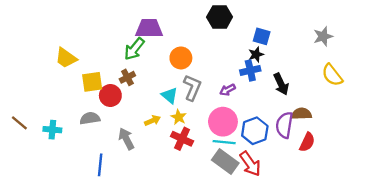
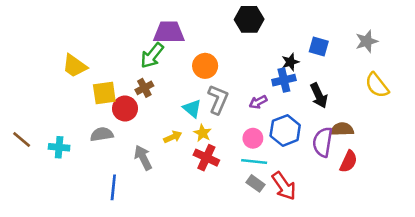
blue square: (262, 36) -> (319, 46), moved
pink circle: (223, 122) -> (253, 138), size x0.6
blue hexagon: (255, 131) -> (285, 130), moved
gray rectangle: (225, 161) -> (255, 183), size x0.6

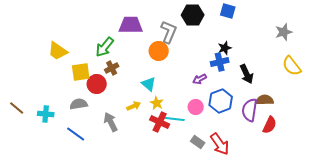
blue square: (319, 46) -> (228, 11), moved
green arrow: (152, 56) -> (105, 47), moved
gray L-shape: (218, 99) -> (169, 32), moved
cyan line: (254, 161) -> (175, 119), moved
blue line: (113, 187) -> (76, 134), moved, turned -60

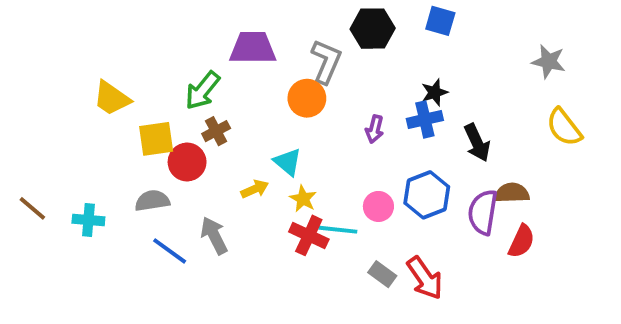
gray star: (284, 32) -> (549, 61), turned 30
purple arrow: (200, 79) -> (375, 129), moved, turned -48
yellow arrow: (134, 106) -> (255, 189), moved
blue line: (76, 134) -> (170, 251), moved

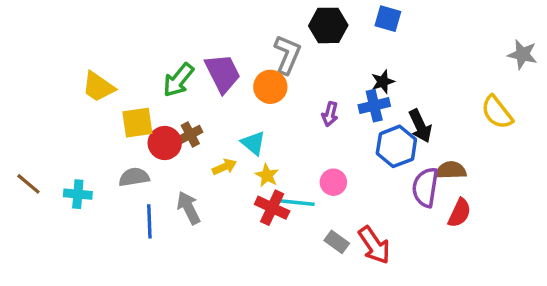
purple trapezoid: (253, 48) -> (223, 73), moved, turned 63
gray star: (549, 61) -> (522, 54), moved
brown cross: (216, 131) -> (190, 134), moved
blue hexagon: (427, 195) -> (396, 146), moved
blue line: (170, 251) -> (149, 221), turned 52

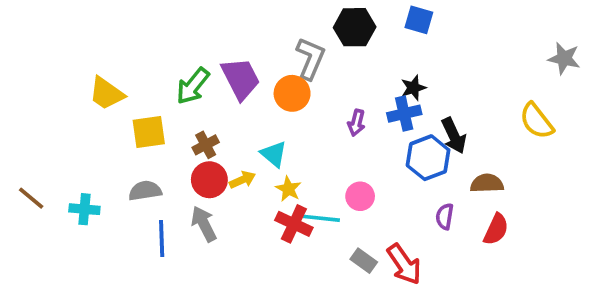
red circle: (165, 143) -> (209, 180), moved
purple semicircle: (425, 187) -> (445, 216), moved, size x0.6

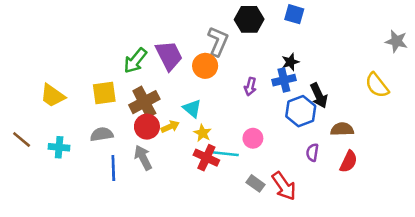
yellow trapezoid: (106, 93) -> (53, 96), moved
brown cross: (206, 145) -> (144, 102), size x1.6

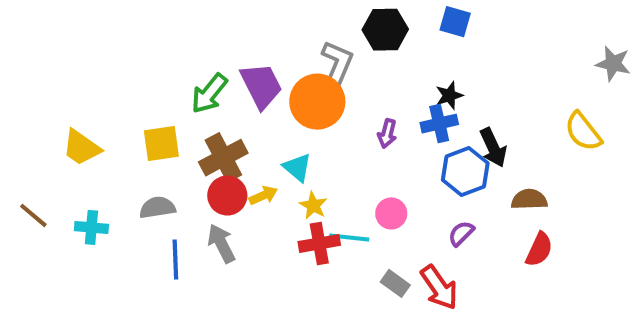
orange circle: (205, 66) -> (317, 102), size x1.4
purple semicircle: (312, 152) -> (461, 233), moved, turned 36
red cross: (206, 158) -> (319, 243), turned -35

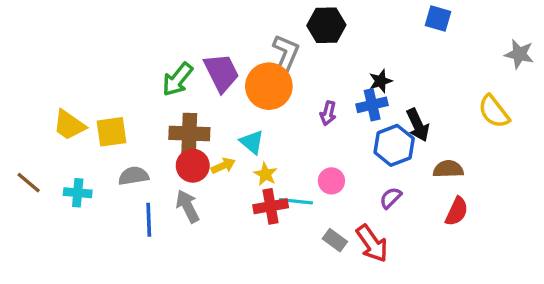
blue square: (455, 22) -> (438, 18), moved
yellow square: (161, 144) -> (111, 132), moved
brown cross: (223, 158) -> (189, 134), turned 30

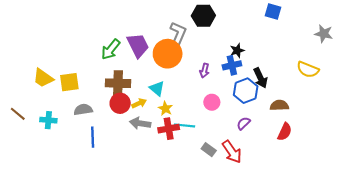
yellow semicircle: (494, 112) -> (308, 70), turned -30
pink circle: (331, 181) -> (212, 102), moved
gray arrow: (188, 206) -> (140, 123), moved, turned -54

